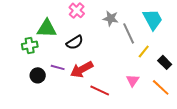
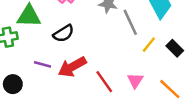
black rectangle: (165, 62) -> (175, 48), moved
black circle: (38, 75) -> (13, 84), moved
red line: (100, 90) -> (104, 82), moved, turned 30

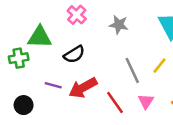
gray line: (130, 22) -> (132, 70), moved

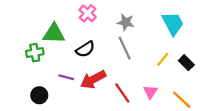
gray line: (132, 70) -> (125, 48), moved

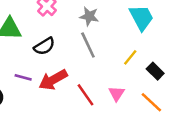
black rectangle: (186, 63) -> (155, 71), moved

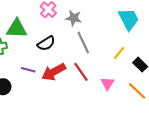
gray star: (89, 16) -> (74, 18), moved
red line: (85, 95) -> (81, 72), moved

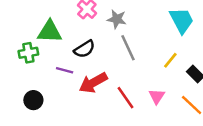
purple line: (28, 70) -> (65, 70), moved
red line: (81, 72) -> (126, 98), moved

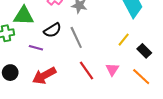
gray line: (128, 48) -> (76, 37), moved
red arrow: (93, 83) -> (44, 76), moved

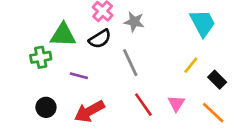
black semicircle: (52, 30) -> (100, 39), moved

